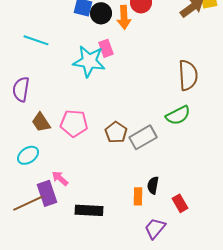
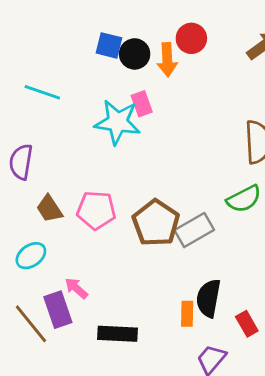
brown pentagon: (116, 132) -> (156, 223), size x1.5
black semicircle: (153, 185) -> (208, 298), size x1.5
brown line: (28, 203) -> (31, 324), turned 76

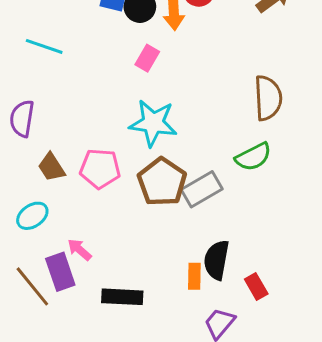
pink rectangle: (142, 104) -> (147, 58), turned 50
cyan star: (118, 122) -> (153, 123), moved

